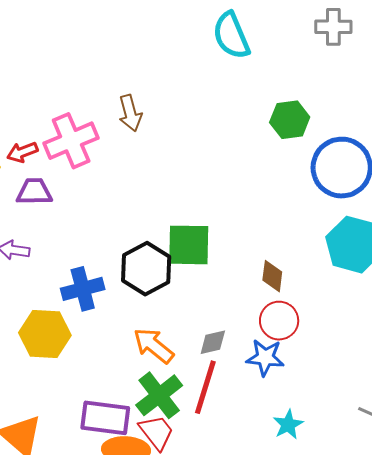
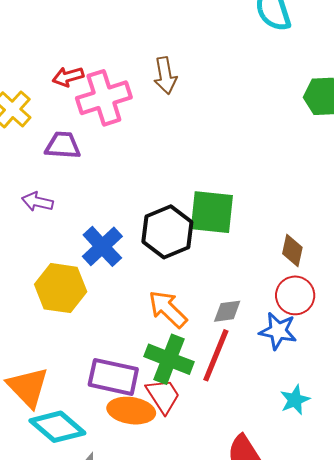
red arrow: (22, 152) -> (68, 77), moved
blue cross: (83, 289) -> (102, 246), turned -33
green cross: (159, 395) -> (169, 359), turned -36

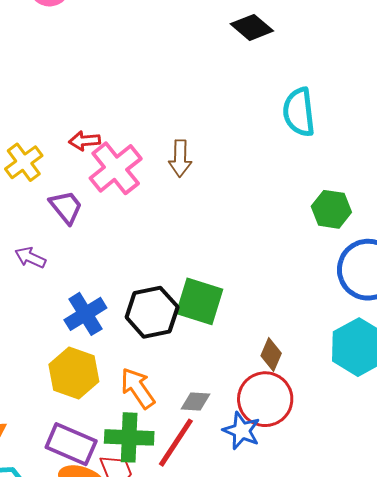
pink cross: (104, 98) -> (116, 168), turned -32
purple trapezoid: (63, 145) -> (66, 207), turned 36
yellow hexagon: (61, 288) -> (74, 373), moved
red circle: (295, 295) -> (265, 399), size x1.4
green cross: (169, 359) -> (129, 437), turned -30

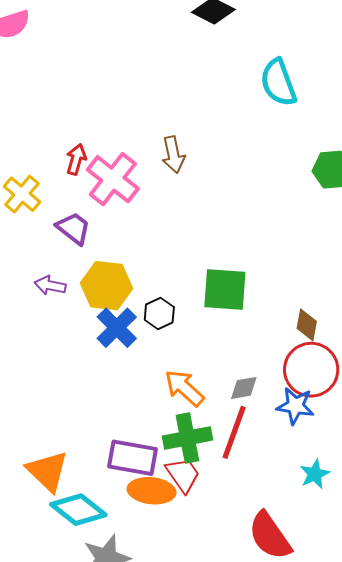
red arrow: (84, 141) -> (76, 159), turned 124
black hexagon: (152, 312) -> (159, 314), moved, size x0.6
yellow hexagon: (74, 373) -> (107, 286), moved

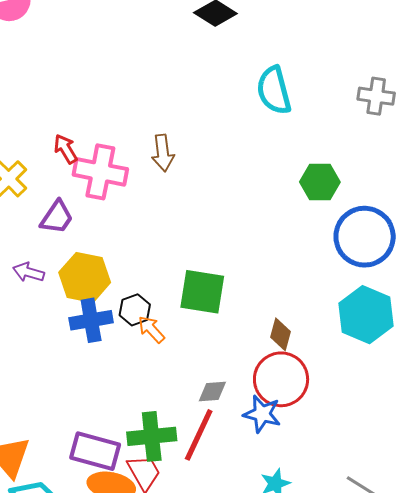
red arrow: (76, 159) -> (66, 149), turned -52
pink cross: (113, 179) -> (100, 172), turned -32
purple trapezoid: (73, 228) -> (57, 217), turned 81
blue cross: (117, 328) -> (91, 320), turned 30
orange arrow: (184, 388) -> (151, 329), moved, size x0.7

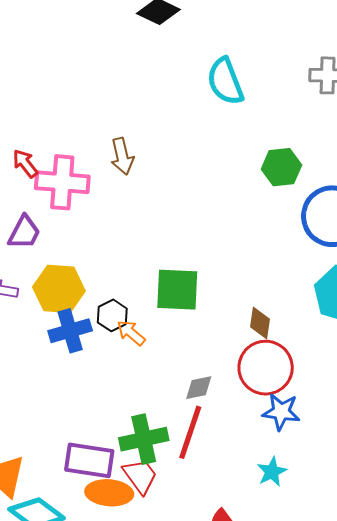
blue star: (262, 414) -> (281, 412), moved

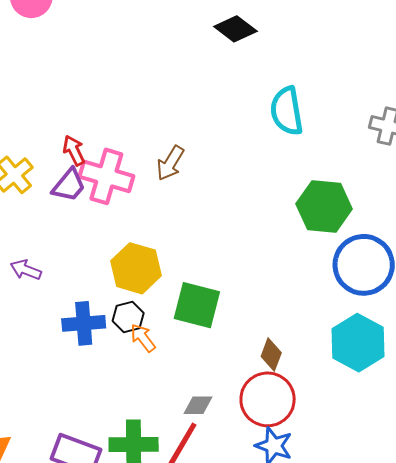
brown arrow: (122, 156) -> (170, 163), turned 33
green hexagon: (281, 167) -> (324, 206), size x1.4
purple trapezoid: (24, 232) -> (69, 185), moved
yellow hexagon: (59, 289) -> (136, 268), moved

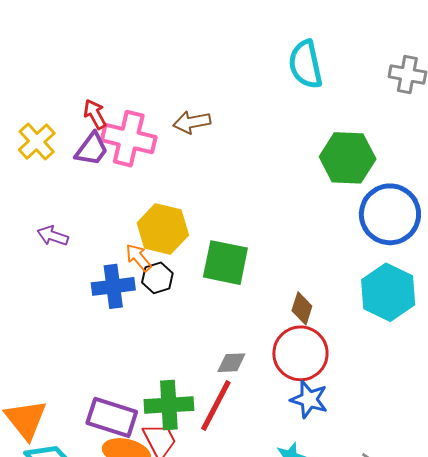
brown arrow: (170, 163) -> (192, 122), turned 51
orange arrow: (143, 338) -> (138, 258), moved

